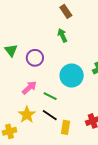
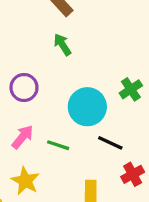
black line: (50, 115) -> (110, 143), moved

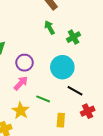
purple circle: (24, 88) -> (25, 63), moved
green cross: (131, 89) -> (74, 37), moved
green line: (58, 145) -> (43, 99), moved

